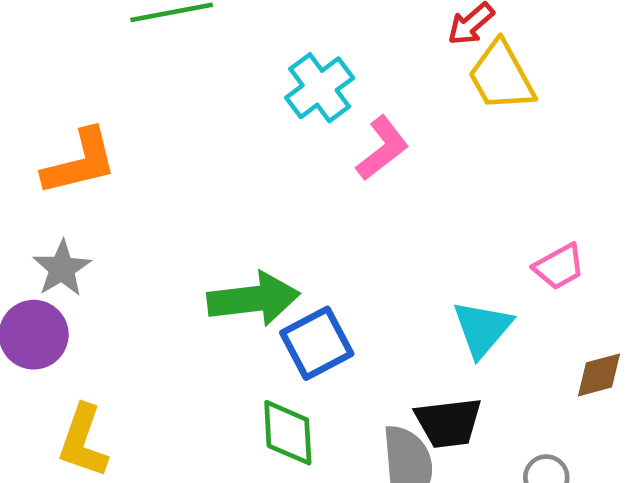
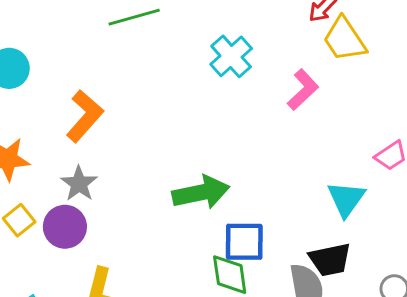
pink L-shape: (382, 148) -> (303, 90), moved
orange L-shape: (80, 162) -> (85, 116), turned -30
blue square: (317, 343) -> (244, 242), moved, turned 33

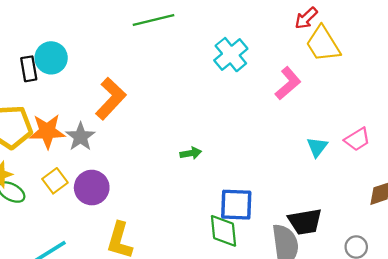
gray star: (79, 184) -> (80, 137), moved
green arrow: (201, 193) -> (191, 153), moved, size x0.5
cyan triangle: (346, 199) -> (317, 147), moved, size x0.7

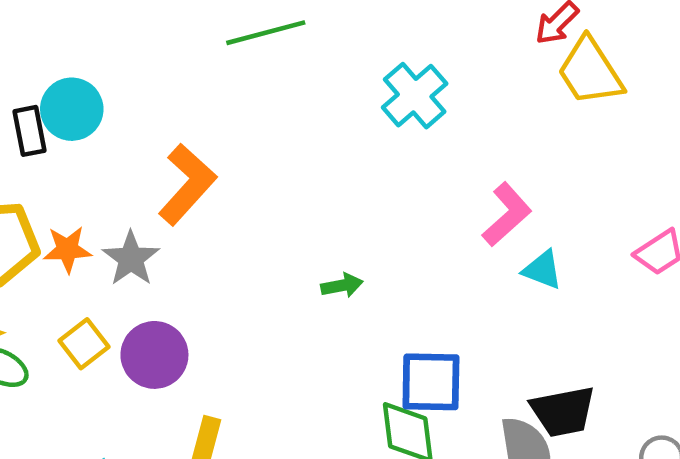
pink L-shape: (288, 83) -> (507, 214), moved
orange star: (47, 131) -> (67, 249), size x0.7
cyan triangle: (317, 147) -> (542, 270), moved, turned -45

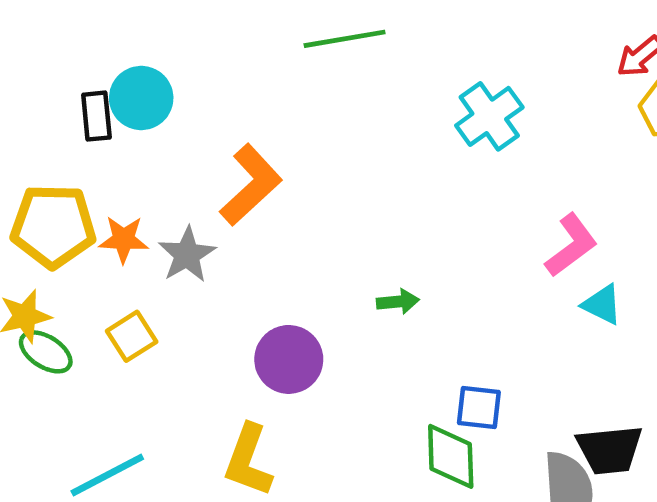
purple circle: (154, 355) -> (289, 359), moved
blue square: (431, 382) -> (479, 408), size x0.7

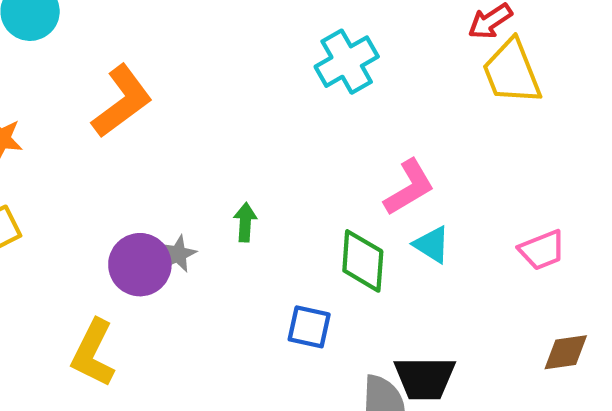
gray star: (187, 255) -> (178, 254), moved, size x0.7
green arrow: (398, 302) -> (245, 222), turned -87
green diamond: (451, 456) -> (363, 261), moved

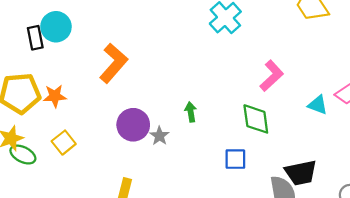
cyan triangle: (432, 245) -> (318, 105), moved
purple circle: (140, 265) -> (133, 125), moved

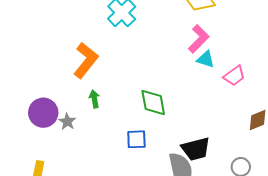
orange L-shape: (114, 63) -> (86, 60), moved
pink L-shape: (272, 76) -> (199, 39), moved
cyan triangle: (318, 105) -> (206, 59), moved

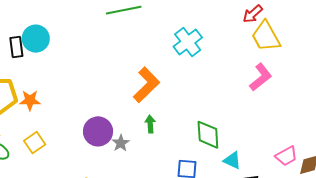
cyan triangle: (206, 59) -> (232, 160), moved
pink trapezoid: (234, 76) -> (286, 156), moved

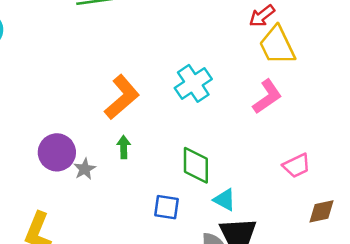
cyan cross: (188, 42) -> (193, 83), moved
pink trapezoid: (286, 156) -> (296, 166), moved

